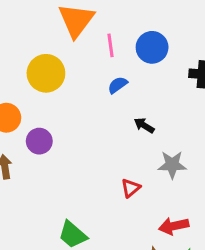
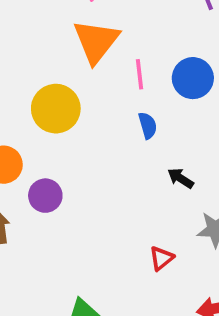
blue semicircle: (118, 85) -> (148, 126), turned 108

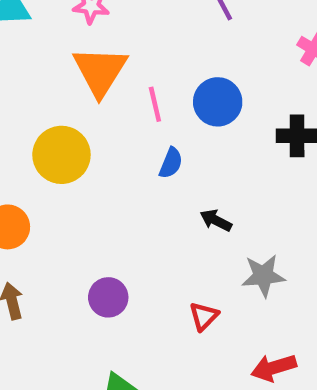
blue semicircle: (148, 126) -> (171, 163), turned 44
purple circle: (45, 196) -> (108, 297), moved

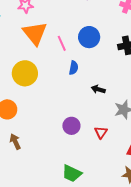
purple circle: (108, 297) -> (71, 126), moved

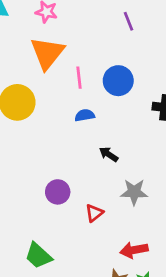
blue semicircle: (74, 68) -> (85, 115), turned -128

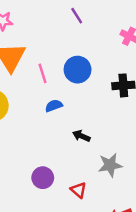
red triangle: (94, 213) -> (78, 190), turned -30

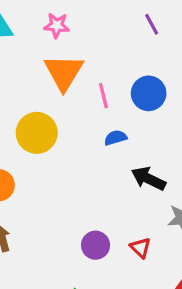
black arrow: (81, 136) -> (148, 179), size x1.5
purple circle: (43, 178) -> (96, 245), moved

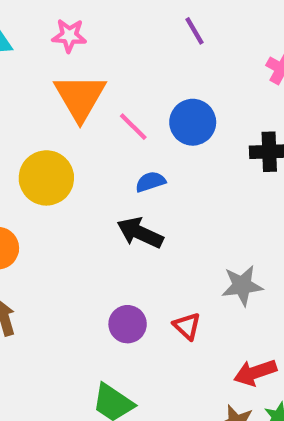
pink line: (103, 96) -> (133, 127), turned -30
black arrow: (148, 179) -> (140, 233), moved

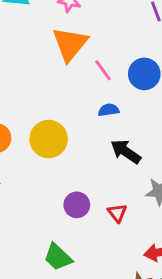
yellow circle: (46, 178) -> (49, 139), moved
black arrow: (140, 233) -> (126, 152), moved

